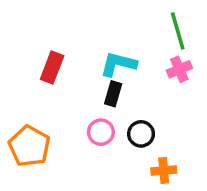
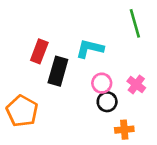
pink cross: (179, 69) -> (136, 84), moved, turned -30
black rectangle: (113, 94) -> (58, 71), moved, size x1.5
pink circle: (101, 132) -> (102, 83), moved

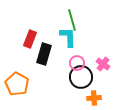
green line: (135, 23) -> (72, 20), moved
cyan L-shape: (90, 49) -> (68, 37), turned 75
black circle: (107, 102) -> (81, 77), size x1.5

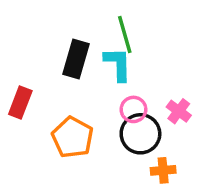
red rectangle: (30, 39) -> (20, 102), moved
black rectangle: (44, 54) -> (76, 59), moved
orange pentagon: (17, 84) -> (73, 137), moved

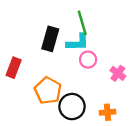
cyan L-shape: (118, 64) -> (78, 42), turned 90
pink circle: (133, 109) -> (88, 60), moved
black circle: (140, 134) -> (72, 107), moved

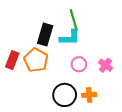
pink circle: (88, 60) -> (79, 64), moved
orange pentagon: (48, 91) -> (36, 60), moved
orange cross: (108, 112) -> (89, 95), moved

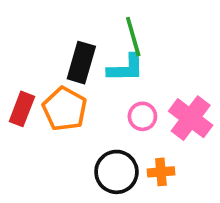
pink cross: (106, 65) -> (191, 118), size x1.6

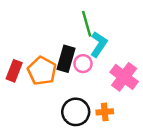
black rectangle: (81, 63) -> (66, 59), moved
cyan L-shape: (126, 68) -> (99, 44), moved, turned -55
pink circle: (142, 116) -> (83, 64), moved

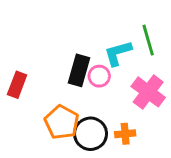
green line: (87, 24) -> (148, 40), moved
cyan L-shape: (99, 44) -> (118, 53), turned -140
orange pentagon: (42, 71) -> (62, 122), moved

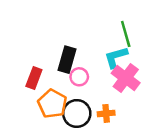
cyan L-shape: (118, 53) -> (116, 57), moved
pink circle: (99, 76) -> (79, 77), moved
red rectangle: (17, 85) -> (34, 78), moved

